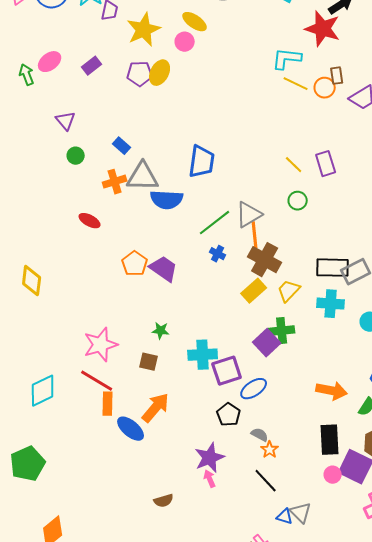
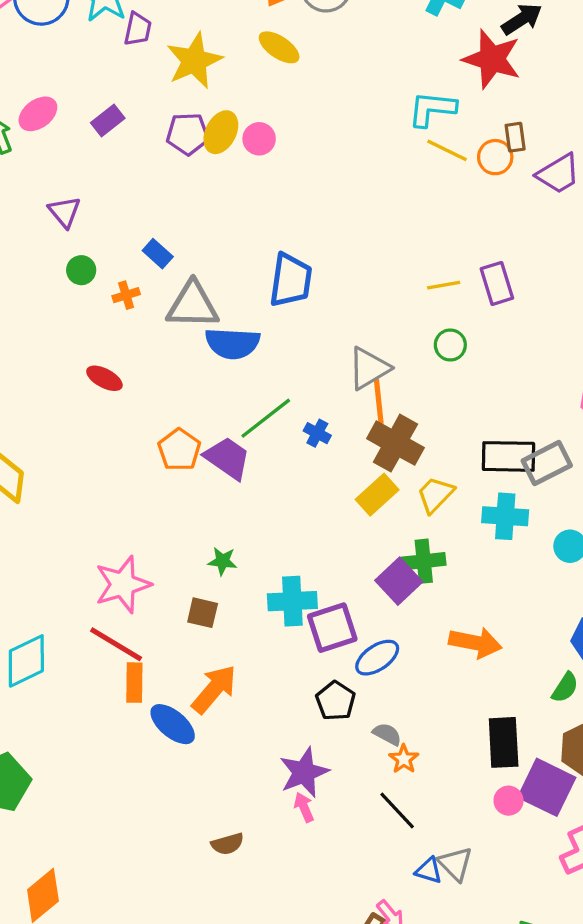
pink circle: (185, 42) -> (259, 139), moved
yellow line: (294, 165) -> (444, 285), turned -54
orange cross: (115, 182) -> (126, 295), moved, size x0.7
green line: (215, 223) -> (266, 418), moved
orange arrow: (332, 391) -> (475, 643), moved

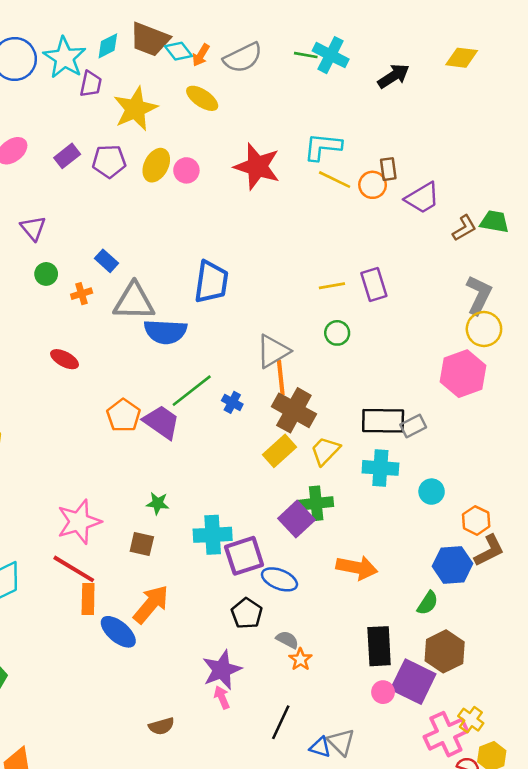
red star: (492, 59) -> (257, 166), moved
purple pentagon: (188, 134) -> (109, 161), moved
gray rectangle: (547, 463) -> (413, 426), size x0.7
blue ellipse: (377, 658) -> (279, 579), turned 56
black line: (397, 811) -> (281, 722), moved, turned 68

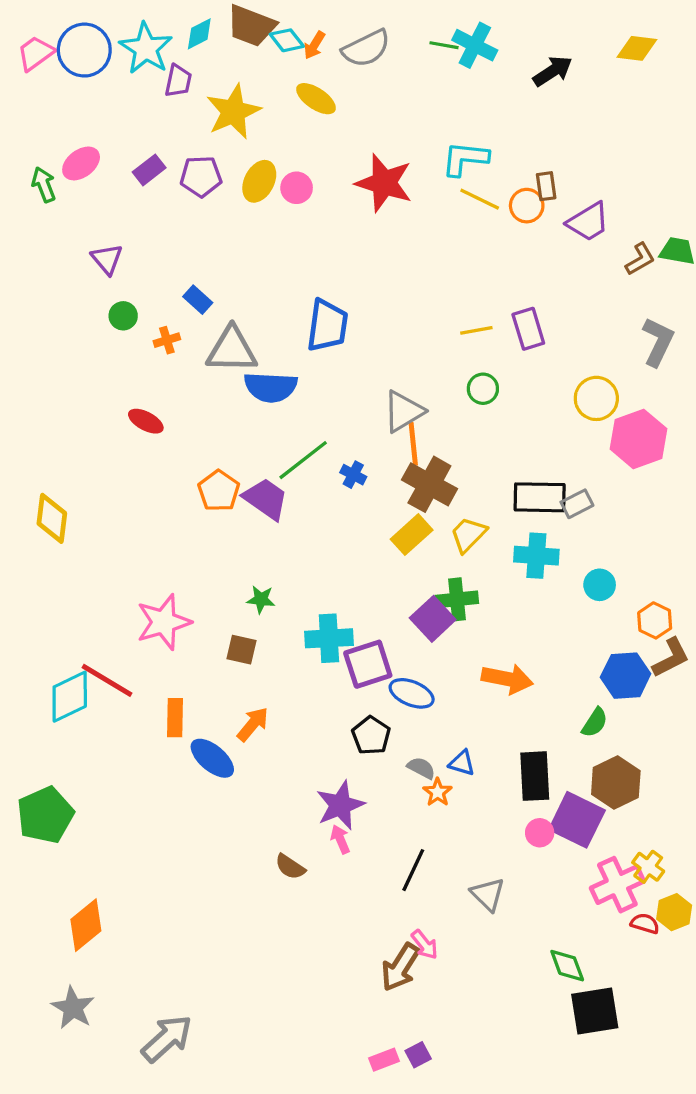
yellow circle: (484, 329) -> (596, 398), moved
red line: (74, 569) -> (107, 680), moved
orange arrow: (151, 604) -> (253, 724), size x0.7
brown semicircle: (162, 726) -> (290, 867), moved, turned 50
blue triangle: (320, 747) -> (462, 763), moved

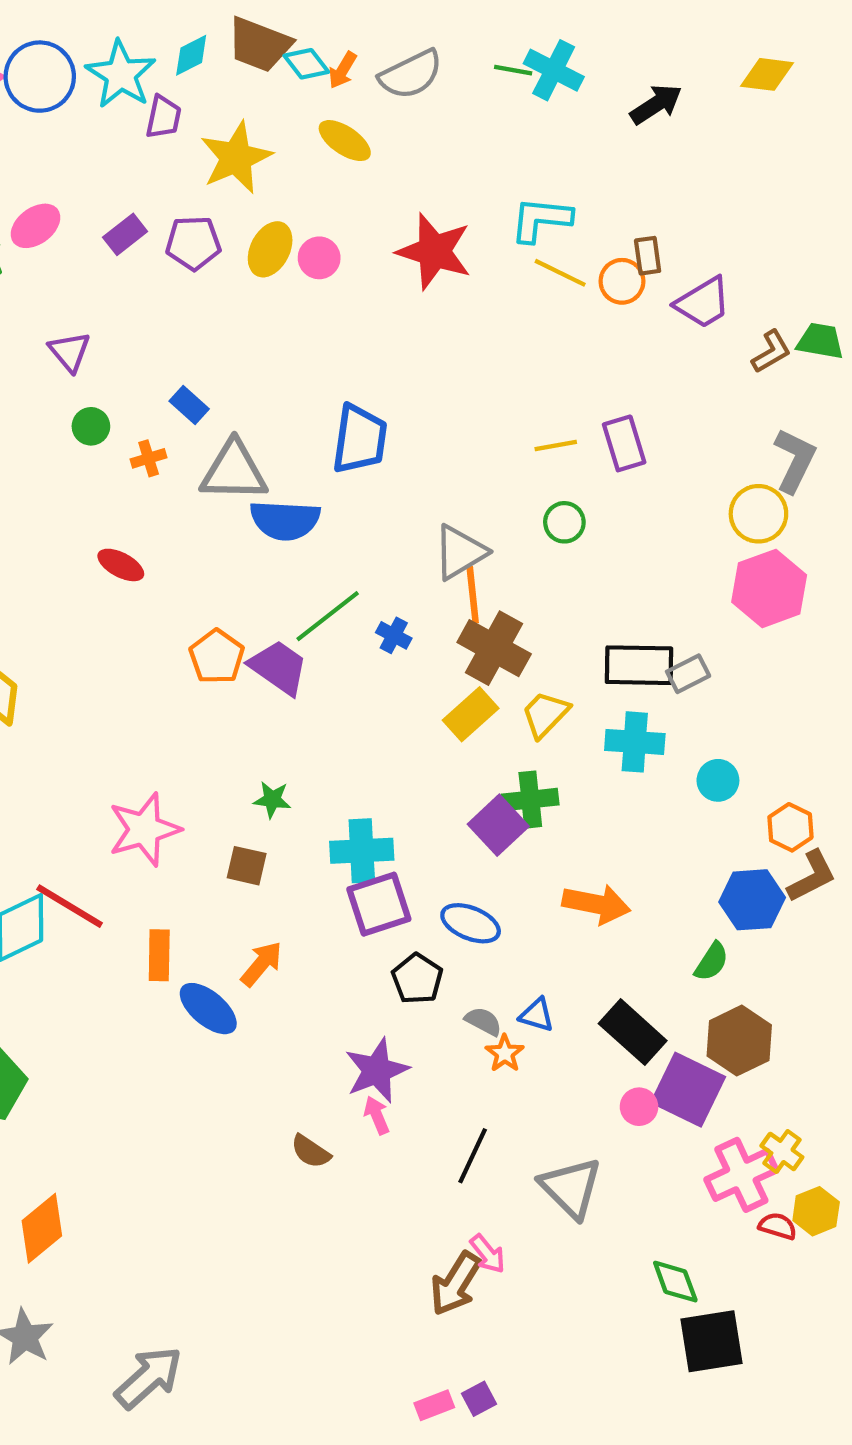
yellow circle: (596, 398) -> (758, 514), moved
purple square: (368, 664) -> (379, 904), moved
black rectangle: (535, 776) -> (633, 1032), turned -45
gray triangle: (488, 894) -> (571, 1188), size x1.4

